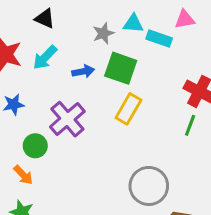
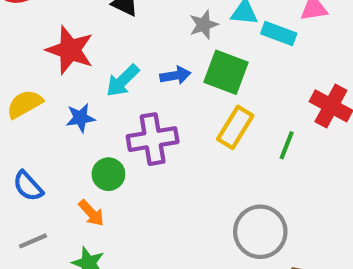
cyan arrow: (45, 57) -> (123, 81), moved
purple cross: (67, 119) -> (153, 139), turned 30
green line: (190, 125) -> (287, 145), moved

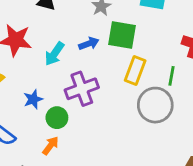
blue star: (80, 118) -> (33, 99), moved
orange arrow: (91, 213) -> (51, 146), turned -90
gray circle: (260, 232) -> (155, 105), moved

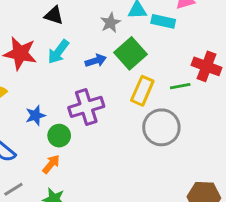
green square: (122, 35) -> (130, 53), turned 36
cyan arrow: (54, 54) -> (58, 52), moved
green line: (172, 76) -> (180, 86), moved, turned 66

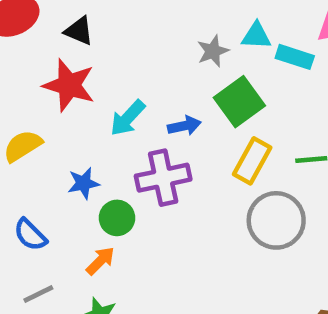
black triangle: (54, 15) -> (79, 31), moved
cyan arrow: (58, 52) -> (128, 118), moved
blue arrow: (96, 61) -> (184, 126), moved

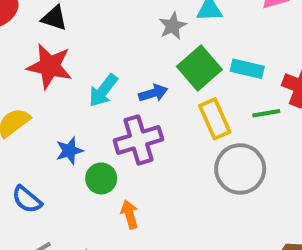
cyan rectangle: (295, 57) -> (247, 69), moved
yellow rectangle: (252, 161) -> (215, 119), turned -48
orange arrow: (100, 261) -> (130, 214), moved, turned -56

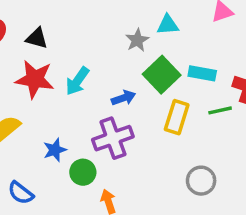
cyan arrow: (103, 91) -> (77, 81), moved
yellow rectangle: (215, 119) -> (177, 117), turned 44
gray circle: (240, 169) -> (201, 181), moved, size x0.7

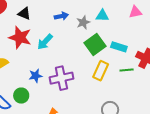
blue arrow: (124, 98) -> (61, 16), moved
blue star: (55, 150) -> (36, 76), moved
green circle: (83, 172) -> (21, 96), moved

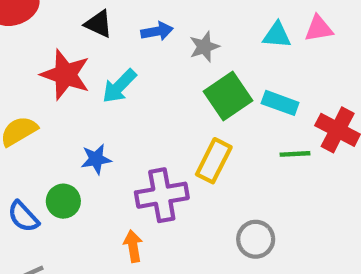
black triangle: (24, 14) -> (99, 24), moved
cyan triangle: (102, 16) -> (277, 35), moved
yellow rectangle: (101, 71) -> (214, 161), moved
purple cross: (61, 78) -> (162, 195), moved

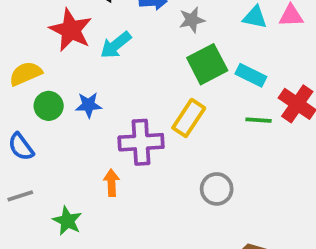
green circle: (63, 201) -> (49, 106), moved

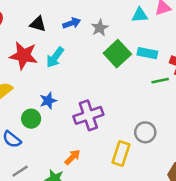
green circle: (49, 106) -> (31, 119), moved
yellow rectangle: (189, 118) -> (121, 154), moved
orange arrow: (112, 183) -> (73, 157), moved, turned 63

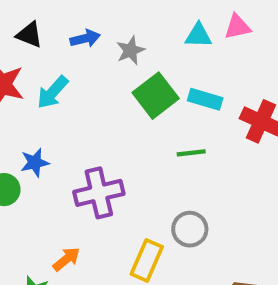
green line: (160, 81) -> (191, 153), moved

